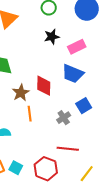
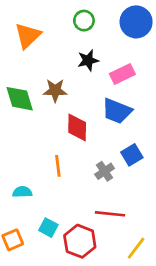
brown star: (21, 93) -> (55, 90), moved, turned 30
cyan square: (16, 168) -> (48, 228), moved

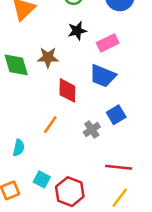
orange line: (58, 166) -> (50, 125), turned 42
cyan semicircle: (22, 192) -> (19, 148), turned 105
red line: (110, 214) -> (119, 167), moved

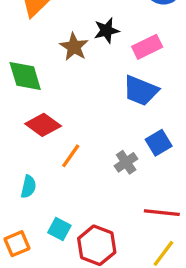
brown star: (48, 58) -> (74, 47), moved, turned 30
red diamond: (67, 90) -> (43, 125), moved, turned -55

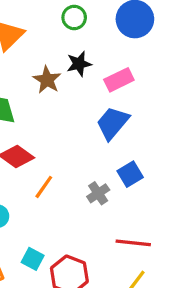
blue trapezoid: (141, 91) -> (113, 123), turned 108

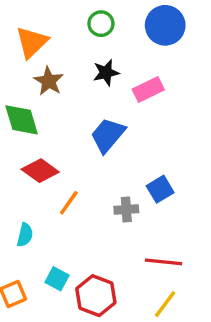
brown star: (47, 80) -> (49, 81), moved
blue trapezoid: (113, 123) -> (108, 135), moved
gray cross: (98, 193) -> (126, 209), turned 30

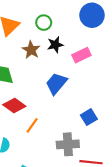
green circle: (101, 24) -> (44, 23), moved
brown star: (49, 81) -> (31, 50), moved
gray cross: (126, 209) -> (68, 144), moved, size x1.5

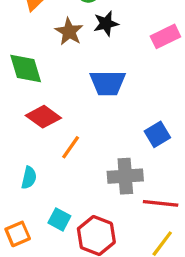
pink rectangle: (81, 55) -> (165, 36), moved
blue trapezoid: (56, 83) -> (108, 83), turned -130

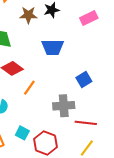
brown star: (69, 32) -> (28, 15), turned -30

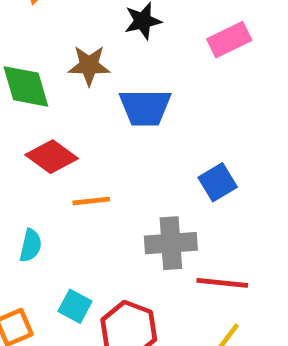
brown star: (28, 15) -> (89, 65), moved
orange line: (29, 88) -> (91, 201), turned 49

